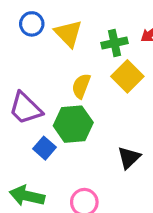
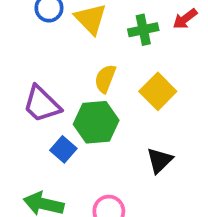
yellow square: (127, 76) -> (158, 91), moved

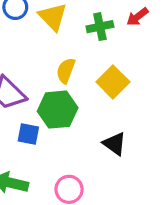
blue square: (63, 149) -> (28, 134), turned -30
black triangle: (160, 160) -> (115, 144), turned -40

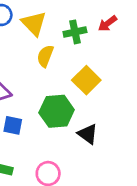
yellow semicircle: (66, 71) -> (45, 56), moved
green hexagon: (58, 110) -> (57, 111), moved

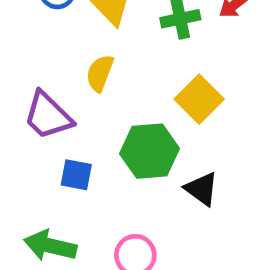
yellow semicircle: (45, 56) -> (100, 73), moved

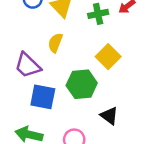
blue square: (76, 175) -> (43, 97), size x1.5
black triangle: (202, 189) -> (109, 116), moved

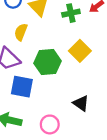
yellow semicircle: (55, 43) -> (21, 32), moved
green hexagon: (82, 84) -> (48, 62), moved

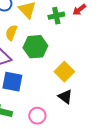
yellow square: (80, 51) -> (64, 72), moved
green hexagon: (48, 62) -> (35, 47), moved

